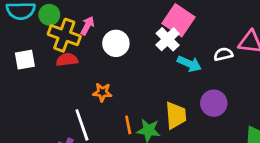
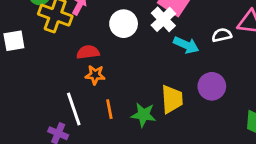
white circle: (116, 43) -> (124, 24), moved
red semicircle: (67, 60) -> (88, 52), moved
orange line: (128, 125) -> (109, 109), moved

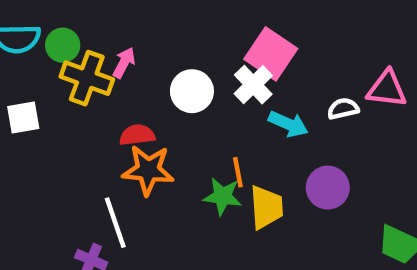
orange star: (95, 75) -> (148, 170), size x1.6
orange line: (109, 109) -> (238, 172), moved
green star: (143, 115) -> (223, 196), moved

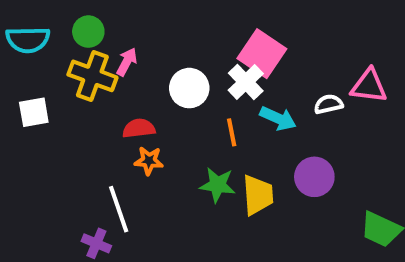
green circle: (63, 45) -> (88, 32), moved
orange star: (148, 170) -> (149, 161), size x0.6
orange line: (238, 172) -> (232, 132), moved

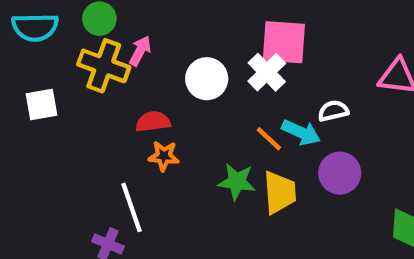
pink square: (262, 54) -> (284, 42), turned -30
white semicircle: (328, 104) -> (333, 111), moved
cyan arrow: (278, 118) -> (301, 132), moved
orange line: (232, 132) -> (269, 139), moved, turned -36

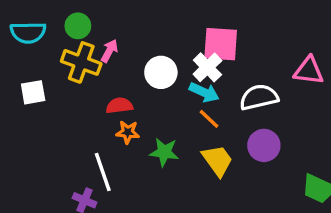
white semicircle: (333, 111) -> (259, 97), size x1.6
cyan arrow: (301, 132) -> (204, 92), moved
green star: (237, 182) -> (164, 152), moved
yellow trapezoid: (280, 192) -> (217, 160), turned -32

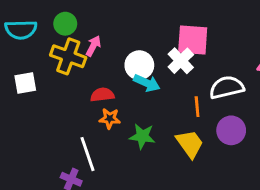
cyan arrow: (204, 92) -> (147, 83), moved
orange line: (209, 119) -> (197, 107), moved, turned 42

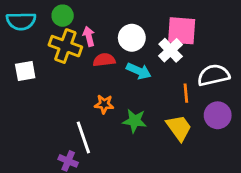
pink arrow: (93, 46) -> (89, 36), turned -42
white circle: (139, 65) -> (132, 38), moved
red semicircle: (102, 95) -> (104, 60), moved

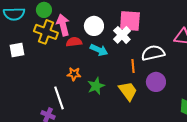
pink arrow: (89, 36) -> (63, 25), size x1.5
green star: (135, 121) -> (96, 86), turned -30

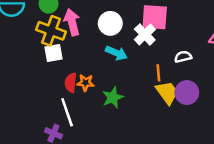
red semicircle: (74, 42) -> (71, 83), moved, turned -77
white square: (17, 50) -> (53, 53), moved
white semicircle: (153, 53) -> (183, 57), size x0.6
yellow trapezoid: (128, 91) -> (167, 93), moved

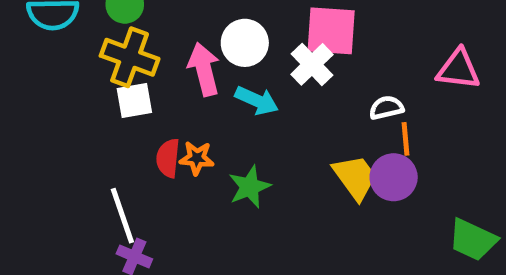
pink arrow: (72, 22) -> (204, 69), moved
orange line: (158, 73) -> (406, 139), moved
white line: (67, 112) -> (122, 216), moved

